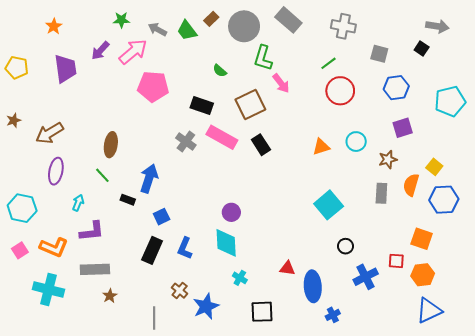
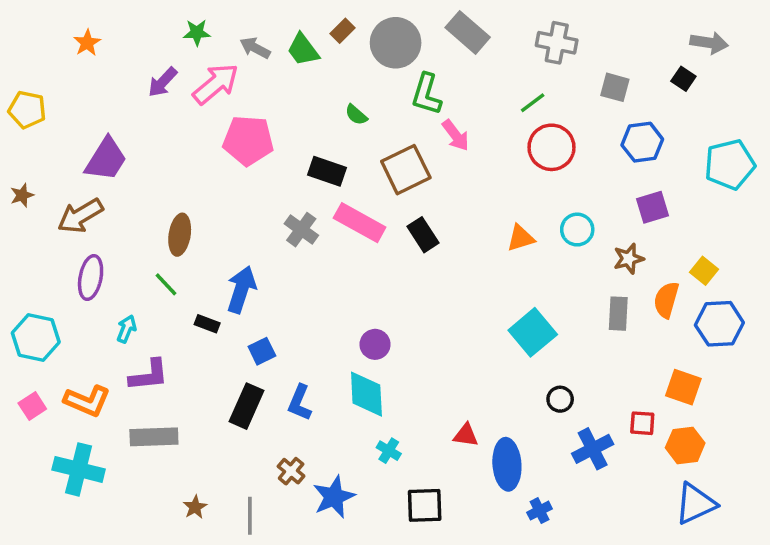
purple trapezoid: (65, 69) -> (106, 159), moved, turned 40
brown star: (110, 296) -> (195, 507), moved

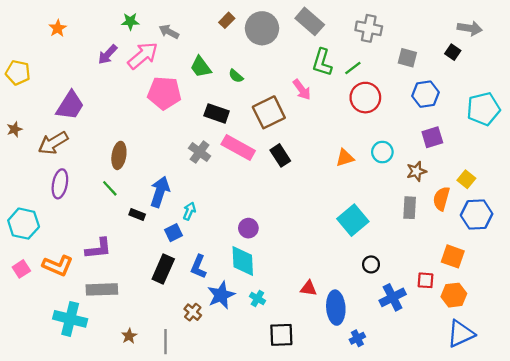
green trapezoid: (303, 50) -> (201, 67), moved
green L-shape: (426, 94) -> (322, 62), moved
cyan arrow: (127, 329) -> (189, 211), moved
cyan cross: (79, 469) -> (70, 319), moved
blue star: (334, 497) -> (221, 295), moved

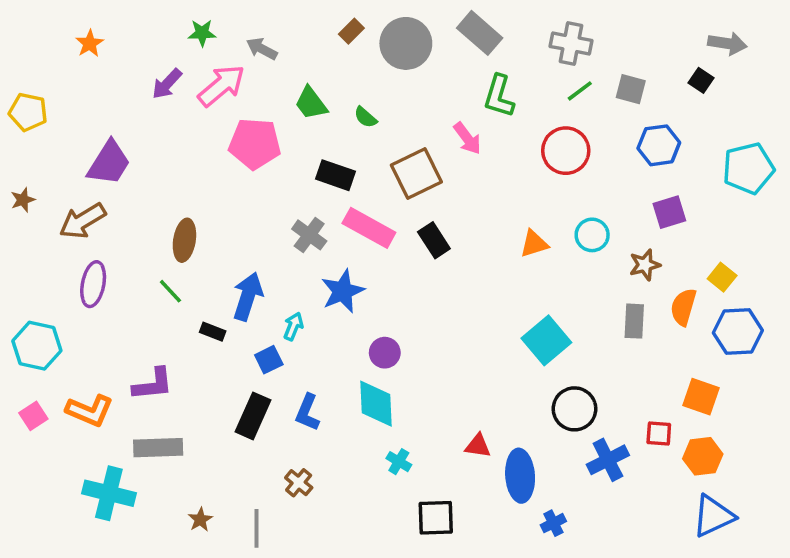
green line: (353, 68) -> (580, 91), moved
black circle: (371, 264) -> (575, 409), size x1.6
blue star: (221, 295) -> (343, 291), moved

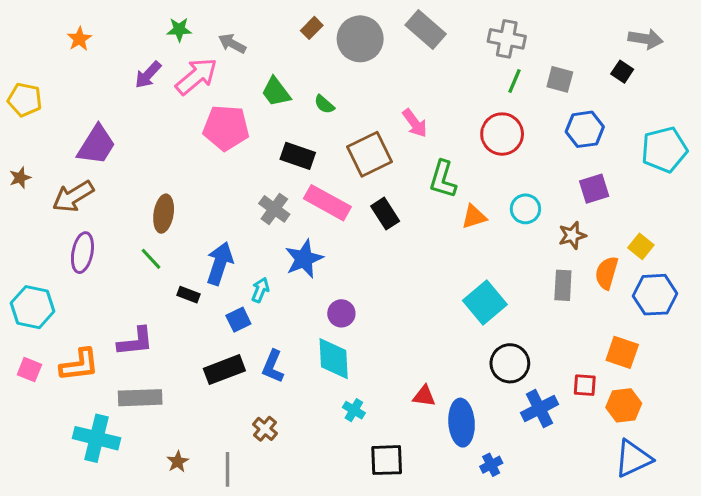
green line: (580, 91) -> (515, 81), turned -30
green L-shape: (499, 96) -> (443, 179), moved
orange L-shape: (90, 411) -> (79, 365), turned -30
pink square: (33, 416) -> (29, 370), turned -35
black rectangle: (253, 416) -> (224, 370), turned 45

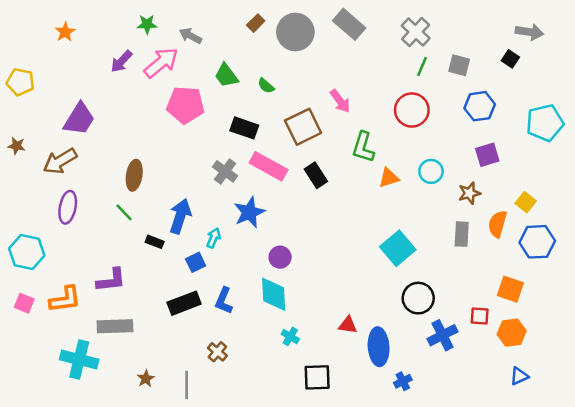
gray cross: (507, 39) -> (416, 32), turned 32
brown star: (20, 178) -> (17, 146), turned 30
blue triangle: (633, 458) -> (519, 376), size x0.6

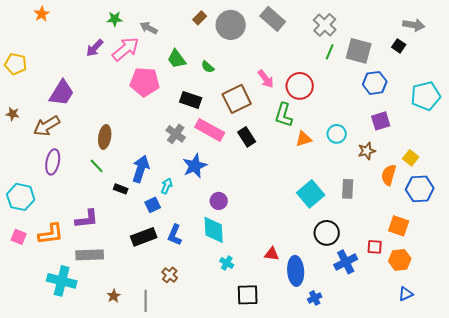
orange star: (65, 32) -> (42, 14), moved
gray square: (459, 65) -> (359, 51), size x1.5
red circle: (412, 110) -> (300, 86), moved
gray rectangle: (462, 234) -> (348, 189), moved

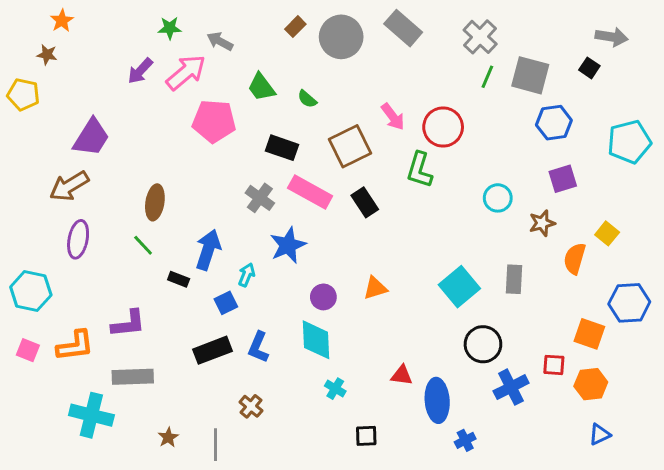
brown star: (13, 114) -> (47, 55), moved
orange triangle: (304, 139) -> (375, 288), moved
blue hexagon: (420, 189) -> (629, 303), moved
black square: (248, 295) -> (366, 436), size x0.7

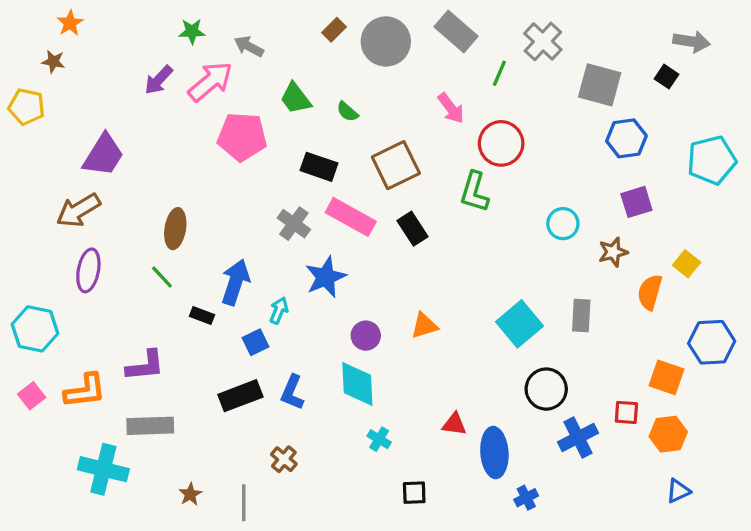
green line: (487, 77) -> (499, 73), moved
pink arrow: (393, 117) -> (451, 108), moved
pink square: (28, 350) -> (32, 396), turned 30

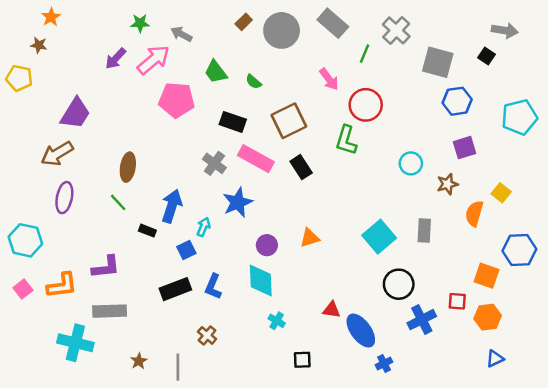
blue ellipse: (494, 453) -> (361, 331), turned -32

